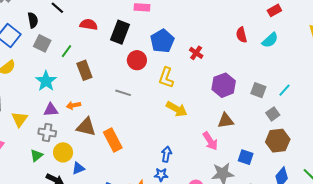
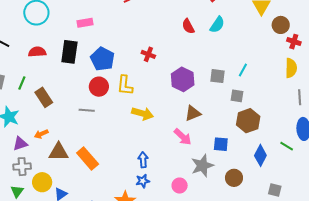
blue pentagon: (162, 41) -> (103, 59), moved
red circle: (137, 60) -> (99, 87), moved
gray square: (273, 114) -> (237, 96), turned -32

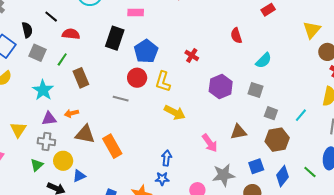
cyan semicircle: (217, 25) -> (264, 60), moved
red semicircle: (37, 52) -> (71, 34), moved
cyan line: (243, 70) -> (301, 115), moved
brown triangle: (193, 113) -> (239, 132), moved
blue square: (221, 144) -> (256, 166), moved, turned -35

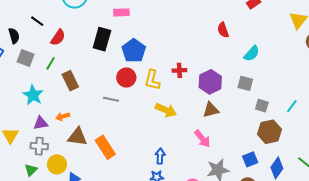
red semicircle: (71, 34) -> (58, 37), turned 120
red cross: (192, 55) -> (179, 70), moved, turned -32
brown triangle: (239, 132) -> (211, 110), moved

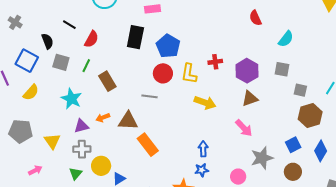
brown triangle: (77, 137) -> (128, 121), moved

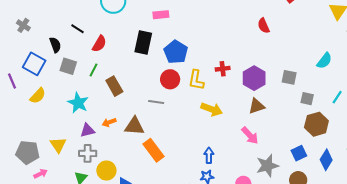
cyan semicircle: (286, 39) -> (324, 61), moved
gray pentagon: (21, 131) -> (27, 152), moved

